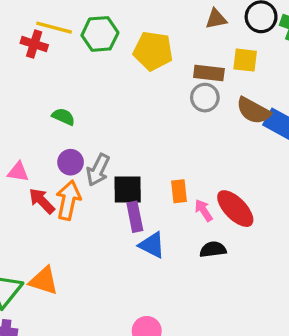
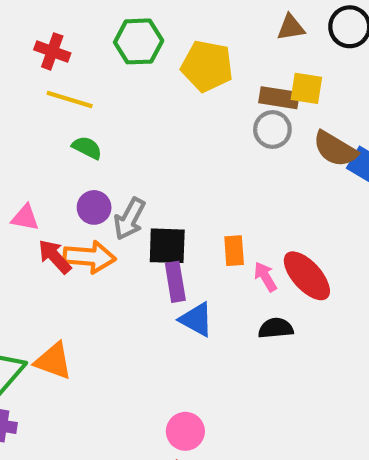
yellow line: (54, 28) -> (70, 100), moved
yellow square: (245, 60) -> (306, 88), moved
orange arrow: (68, 200) -> (89, 257), turned 81

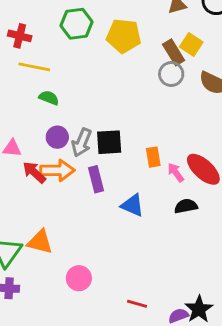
yellow square: (306, 88) -> (191, 45), turned 30
brown rectangle: (279, 98) -> (174, 52), turned 55
black square: (167, 246) -> (109, 142), moved
purple rectangle: (175, 282) -> (96, 179), moved
pink circle: (185, 431) -> (79, 278), moved

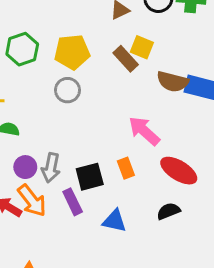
gray circle: (171, 74) -> (67, 90), moved
black square: (109, 142) -> (90, 177), moved
orange arrow: (57, 170) -> (32, 201), turned 64
pink arrow: (176, 172) -> (144, 131), moved, size x1.6

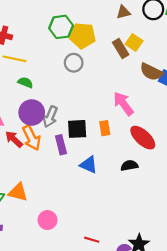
green hexagon: (22, 49) -> (61, 27), moved
purple circle: (25, 167) -> (32, 112), size x1.5

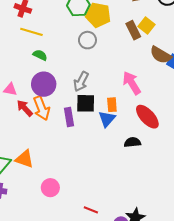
gray arrow: (50, 117) -> (81, 82), moved
blue triangle: (89, 165) -> (107, 119), moved, turned 42

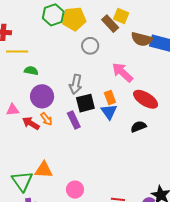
gray circle: (87, 40) -> (90, 46), moved
orange arrow: (42, 108) -> (46, 119), size x0.6

